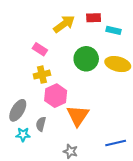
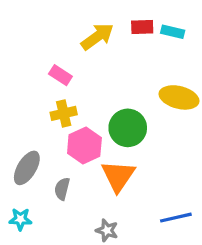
cyan rectangle: (114, 30) -> (173, 32), moved
green circle: (86, 59) -> (128, 128), moved
cyan star: (23, 135) -> (20, 219), moved

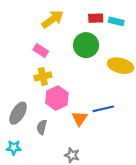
yellow arrow: (97, 37) -> (53, 19), moved
green circle: (128, 128) -> (86, 45), moved
orange triangle: (118, 176) -> (80, 118), size x0.7
blue line: (176, 218) -> (103, 109), moved

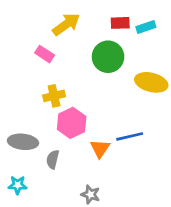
cyan rectangle: (116, 21) -> (146, 27), turned -32
pink rectangle: (41, 51) -> (45, 54), moved
gray ellipse: (18, 113) -> (23, 142), turned 65

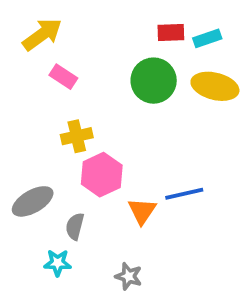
yellow arrow: (66, 24) -> (42, 34), moved
yellow ellipse: (151, 82) -> (215, 86), moved
gray ellipse: (23, 142) -> (33, 201), turned -36
cyan star: (18, 185) -> (58, 263), moved

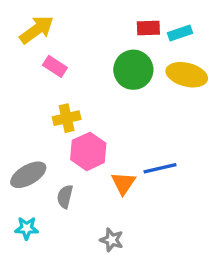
cyan star: (58, 263) -> (27, 228), moved

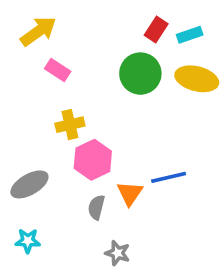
red rectangle: (148, 28) -> (156, 30), turned -55
gray semicircle: (65, 196) -> (96, 207), moved

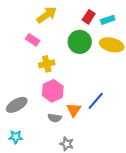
yellow arrow: (38, 31) -> (47, 15), moved
yellow cross: (70, 125) -> (47, 64), moved
blue line: (169, 177) -> (96, 101), turned -36
gray semicircle: (96, 207) -> (55, 118), turned -96

